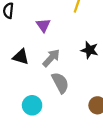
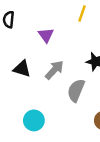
gray semicircle: (60, 83) -> (76, 90), moved, turned -130

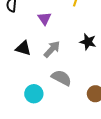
gray semicircle: (76, 90) -> (61, 78), moved, turned 96

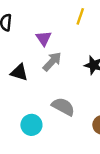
gray arrow: (52, 49) -> (52, 61), moved

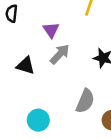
gray semicircle: (63, 107) -> (85, 101), moved, turned 85

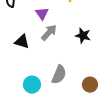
gray semicircle: (85, 101) -> (59, 75), moved

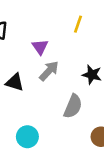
gray semicircle: (59, 75) -> (73, 106), moved

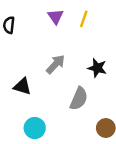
purple triangle: (40, 47) -> (56, 17), moved
black triangle: (15, 82) -> (22, 86), moved

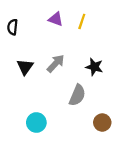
purple triangle: (56, 17) -> (56, 19), turned -35
black triangle: (22, 86) -> (25, 67), moved, turned 48

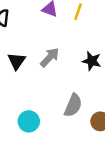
gray semicircle: (77, 95) -> (73, 105), moved

